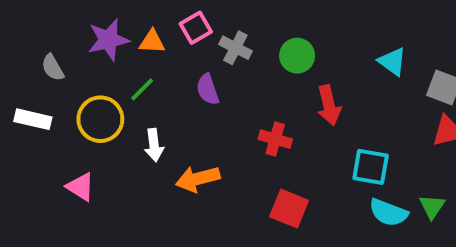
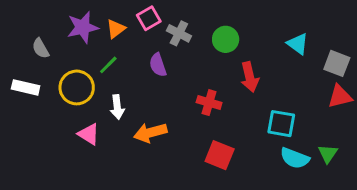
orange triangle: (152, 42) -> (116, 29), turned -40
pink triangle: (81, 187) -> (89, 134), moved

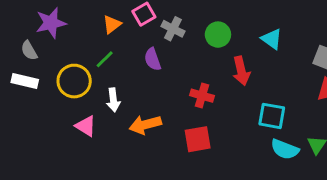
purple star: (83, 27) -> (51, 23), moved
cyan triangle: (298, 44) -> (272, 39), moved
gray semicircle: (41, 48) -> (29, 51), moved
red square: (220, 155) -> (198, 139), moved, turned -32

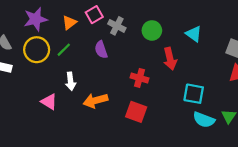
purple star: (51, 23) -> (35, 19), moved
yellow circle: (74, 81) -> (37, 50), moved
red square: (198, 139) -> (136, 112), turned 30

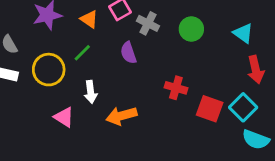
orange triangle: (69, 23) -> (89, 19), turned -49
yellow circle: (37, 50) -> (49, 70), moved
red arrow: (170, 59) -> (256, 70), moved
cyan square: (194, 94) -> (243, 107), turned 35
red square: (136, 112) -> (210, 109), moved

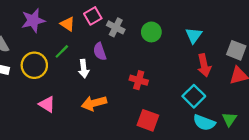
cyan triangle: (243, 33) -> (194, 35), turned 30
white arrow: (91, 92) -> (84, 69), moved
red square: (210, 109) -> (148, 120), moved

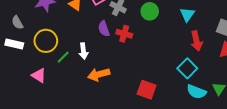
green line: (62, 51) -> (63, 57), moved
white arrow: (84, 69) -> (83, 51), moved
red cross: (139, 80) -> (124, 34), moved
pink triangle: (47, 104) -> (39, 75), moved

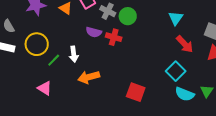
green circle: (150, 11) -> (128, 16), moved
purple semicircle: (104, 29) -> (94, 32), turned -56
red arrow: (196, 41) -> (185, 44), turned -30
pink triangle: (39, 75) -> (45, 88), moved

